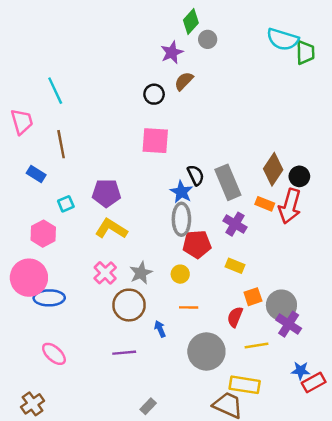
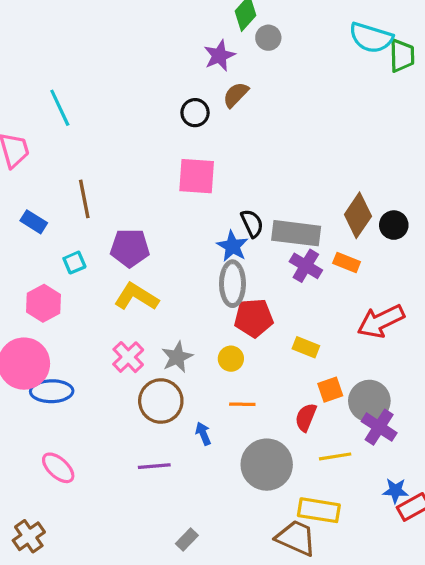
brown line: (61, 144) -> (84, 199), moved
gray rectangle: (228, 182) -> (296, 233), turned -60
red arrow: (290, 206) -> (381, 321), moved, turned 48
purple cross: (235, 224) -> (306, 266), moved

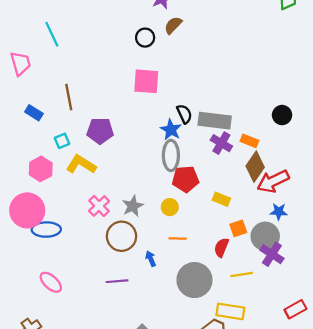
brown diamond: (358, 215) -> (255, 167), moved
yellow L-shape: (136, 297) -> (81, 164), moved
blue star: (395, 491) -> (279, 212), moved

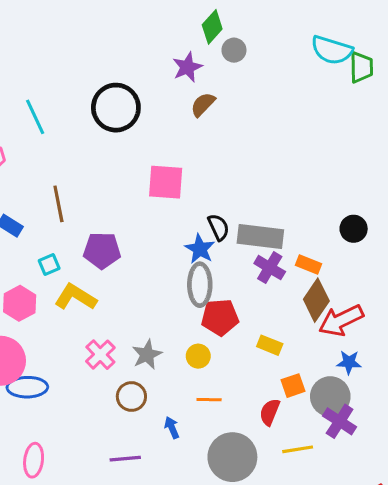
black circle: (145, 38) -> (116, 108), moved, size x1.8
brown circle: (122, 236) -> (131, 396), size x0.7
pink ellipse: (51, 282) -> (34, 460), turned 55

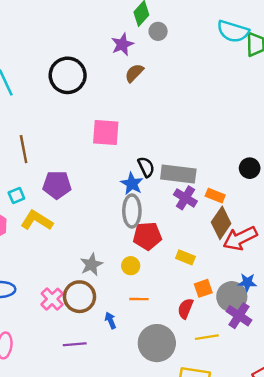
pink cross: (100, 355) -> (52, 299), moved
blue star: (349, 362) -> (247, 282), moved
brown circle: (131, 396) -> (80, 297), size x1.4

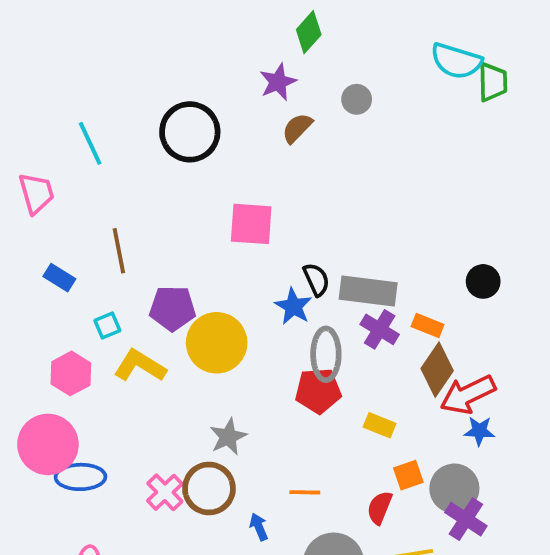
gray circle: (158, 31) -> (357, 99), moved
gray ellipse: (132, 211) -> (326, 354), moved
yellow circle: (131, 266) -> (217, 343), moved, size x2.0
blue star: (247, 282) -> (479, 431), moved

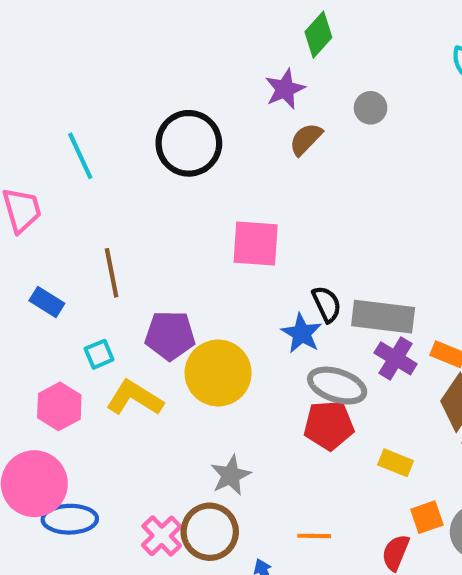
gray ellipse: (326, 354) -> (337, 386), turned -72

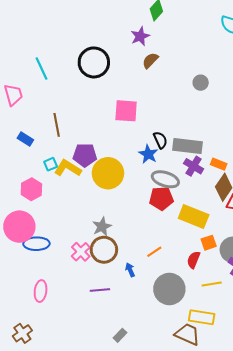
gray circle: (371, 108) -> (201, 83), moved
yellow L-shape: (135, 398) -> (68, 168), moved
yellow rectangle: (396, 463) -> (194, 217), size x1.8
gray star: (231, 475) -> (102, 227), moved
orange line: (314, 536) -> (154, 252), turned -35

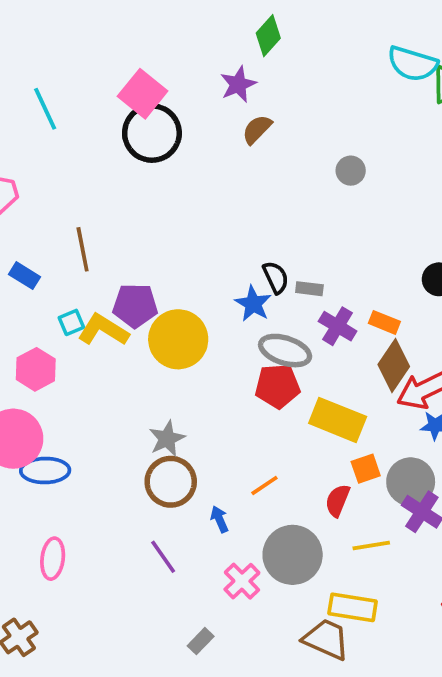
cyan line: (42, 69) -> (45, 109), moved
pink square: (126, 111) -> (143, 94), moved, turned 35
gray rectangle: (187, 146) -> (309, 289), moved, size x0.5
pink cross: (81, 252) -> (242, 581), moved
purple line: (100, 290) -> (163, 557), turned 60

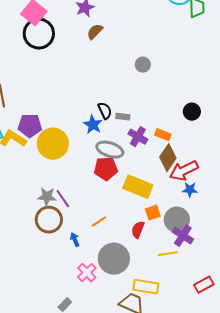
gray circle: (351, 171) -> (143, 65), moved
gray star: (167, 439) -> (47, 197), turned 30
yellow line: (371, 545) -> (168, 254), moved
purple line: (163, 557) -> (63, 199), moved

